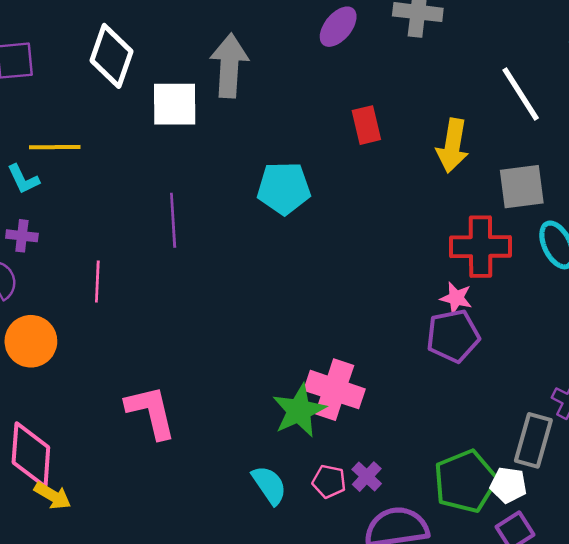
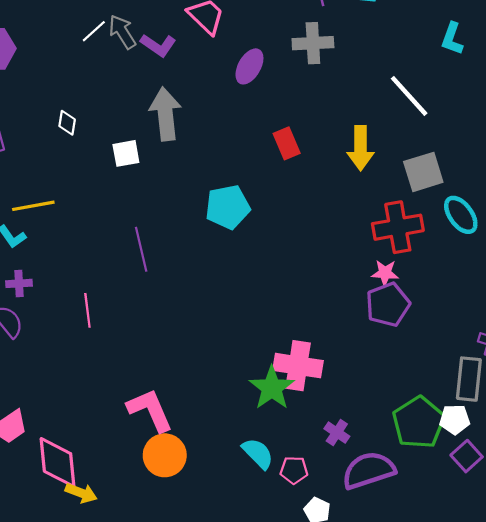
white diamond: (111, 56) -> (67, 123), size x0.5
white square: (175, 104) -> (126, 153), size x0.7
orange circle: (31, 341) -> (165, 455), moved
pink pentagon: (329, 481) -> (294, 470), moved

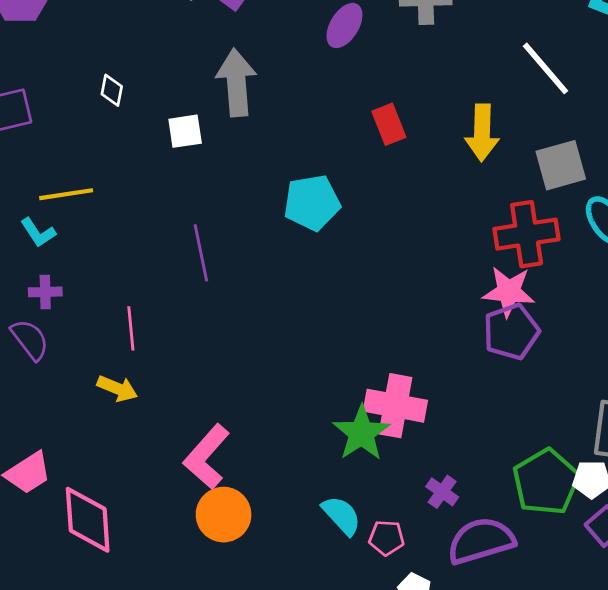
pink star: (385, 273) -> (509, 292), size x1.5
pink L-shape: (150, 410) -> (207, 457), turned -117
yellow arrow: (81, 493) -> (117, 388), moved

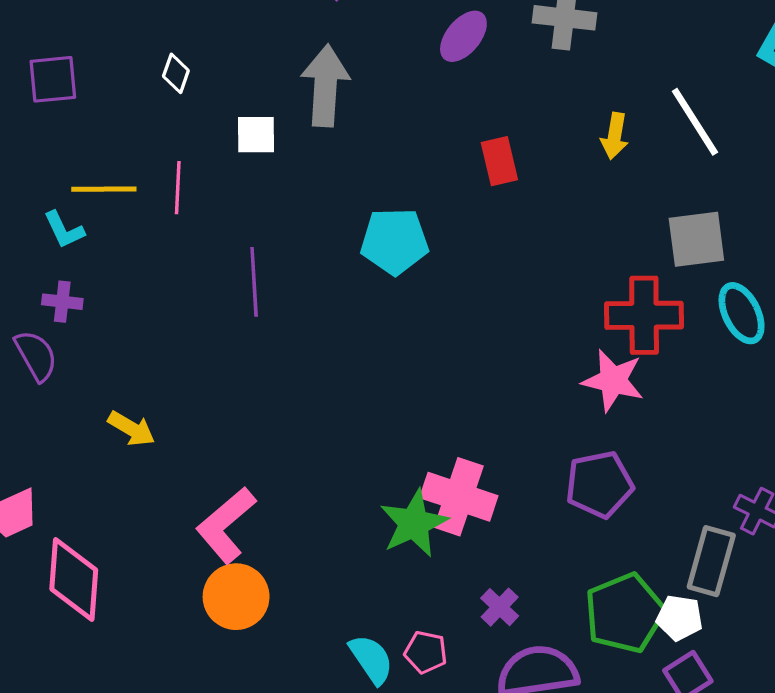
yellow arrow: (482, 133) -> (615, 136), moved, size x0.7
pink line: (131, 328) -> (178, 188), moved
purple pentagon: (511, 332) -> (599, 484), moved
cyan semicircle: (342, 515) -> (371, 659), moved

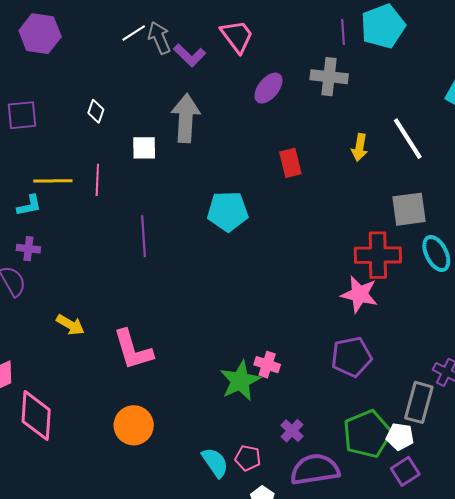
cyan L-shape: (64, 230) -> (29, 206), turned -76
pink cross: (459, 497) -> (267, 365), size x0.6
pink L-shape: (226, 525) -> (133, 350), moved, turned -66

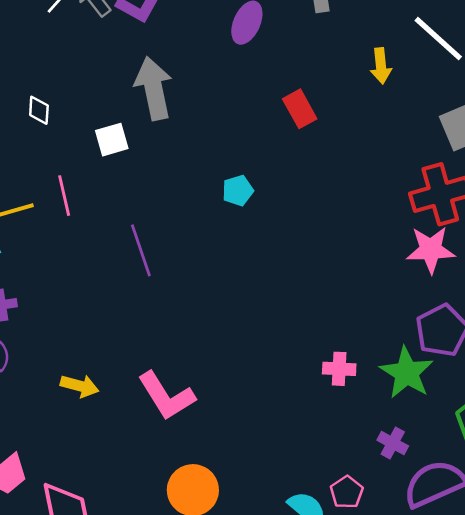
cyan pentagon: (228, 211) -> (238, 191), size x0.6
green star: (240, 381) -> (407, 373), moved
pink pentagon: (248, 458) -> (347, 492), turned -30

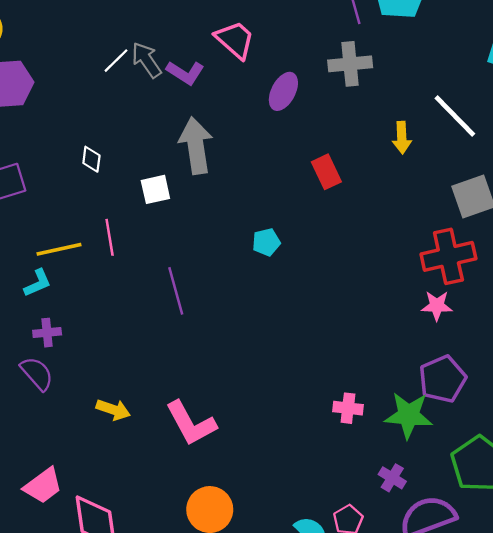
pink star: (431, 250) -> (437, 306), size x0.7
green star: (407, 373) -> (409, 415), turned -30

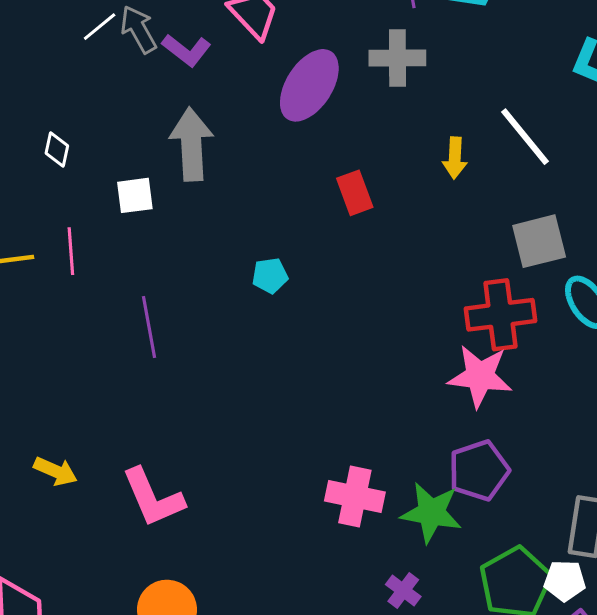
purple ellipse: (283, 91) -> (309, 85), size x1.5
pink star: (437, 306) -> (480, 376), size x1.6
pink cross: (348, 408) -> (355, 496), size x1.5

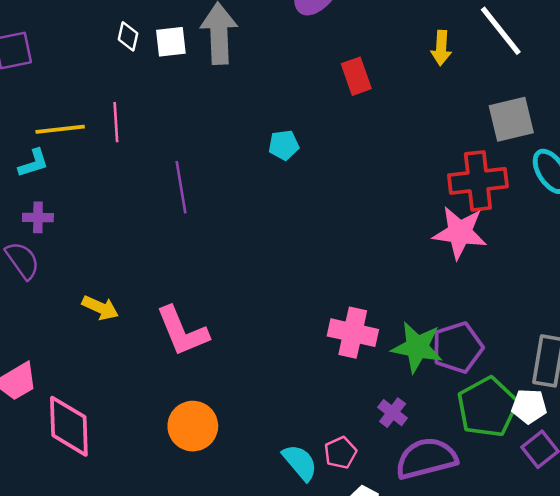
white diamond: (57, 150) -> (128, 36), moved
white square: (135, 195) -> (171, 42), moved
purple pentagon: (479, 470) -> (458, 347), moved

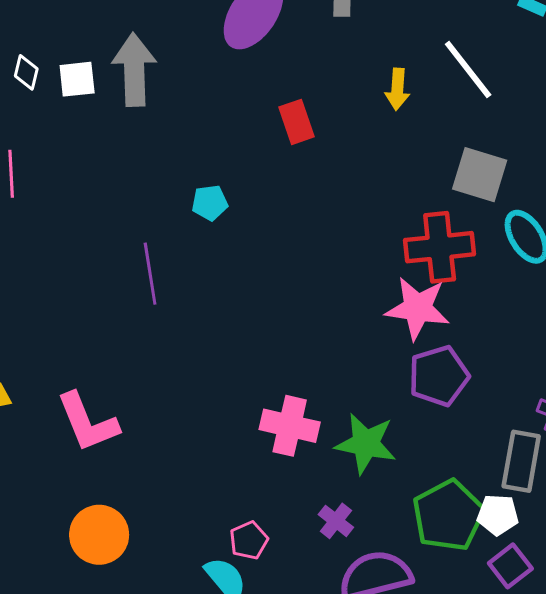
gray square: (511, 119) -> (480, 175), turned 30
purple line: (181, 187) -> (150, 274), moved
purple pentagon: (458, 347) -> (439, 376), moved
pink pentagon: (340, 453) -> (249, 540), moved

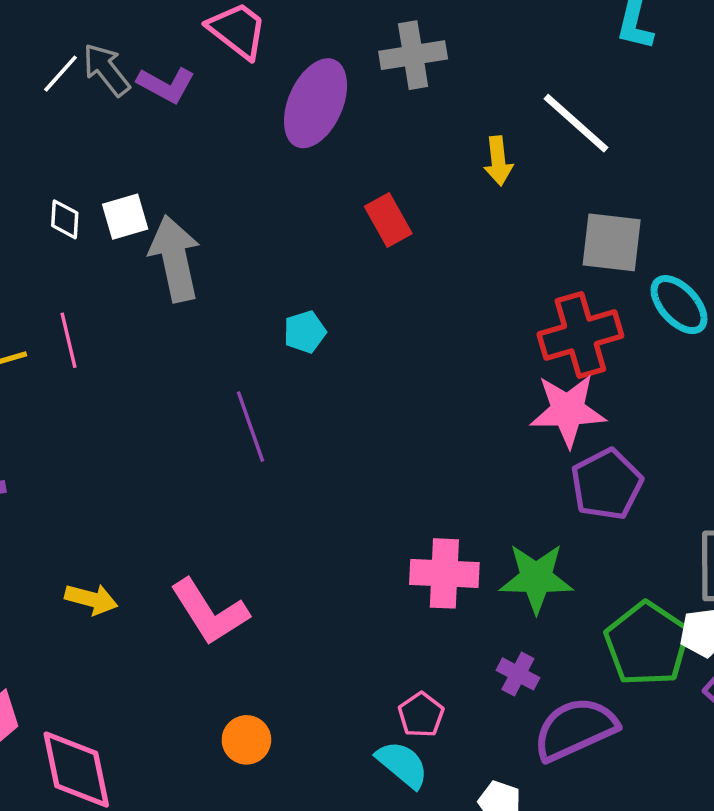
gray arrow: (134, 70) -> (175, 259), moved
orange circle: (99, 535) -> (246, 740), size x0.7

